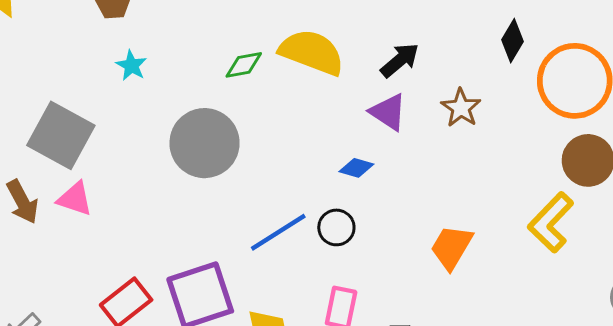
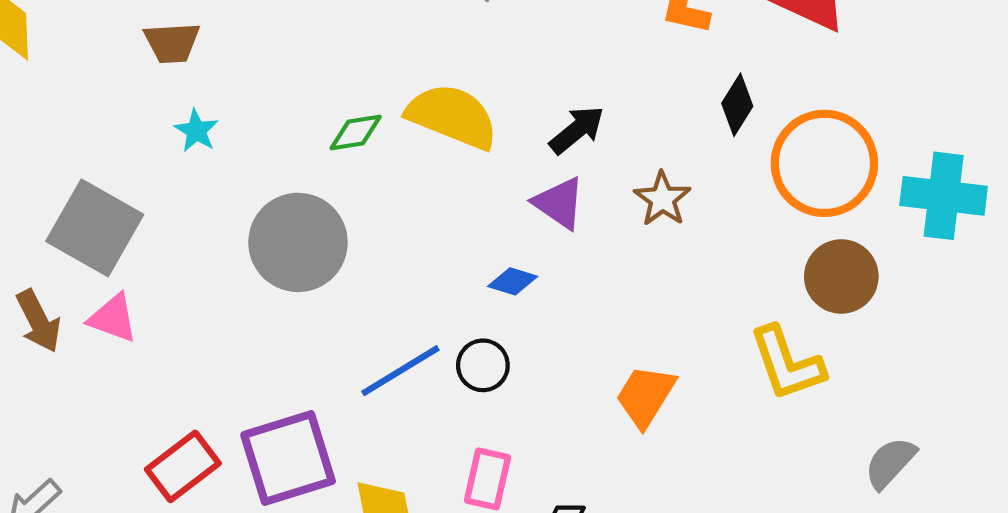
yellow L-shape: (551, 222) -> (787, 363), turned -64

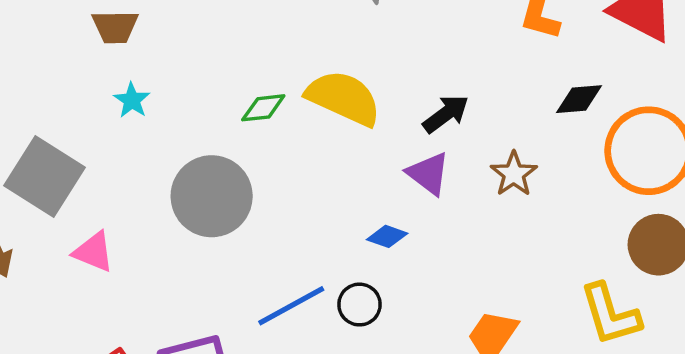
black diamond: (737, 105) -> (579, 99), turned 51
pink triangle: (113, 318) -> (94, 252), moved

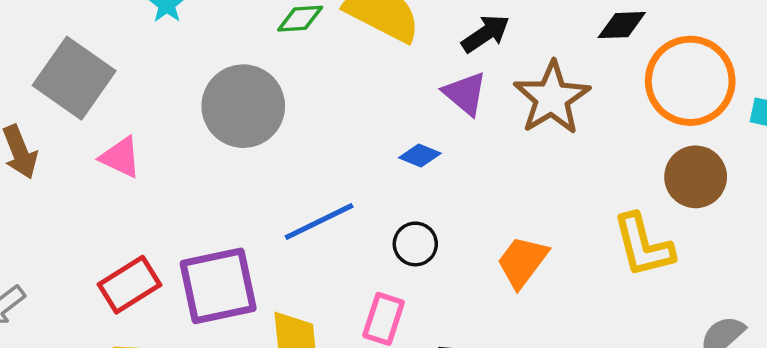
brown star: (514, 174) -> (552, 98), size x1.6
black circle: (359, 305) -> (415, 244), moved

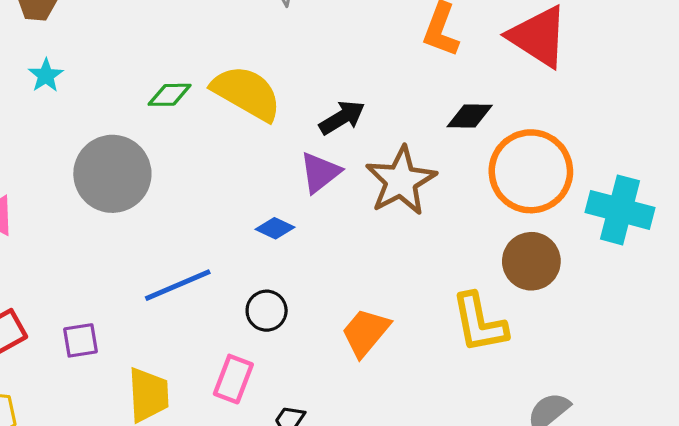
purple triangle: (465, 93) -> (320, 172), turned 39
purple square: (218, 286) -> (80, 340), size x0.5

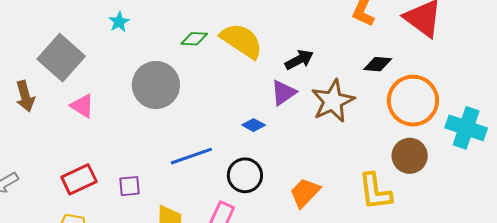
black circle: (267, 311) -> (245, 175), size x1.4

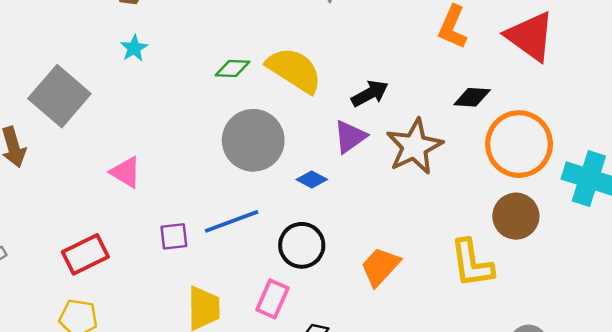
gray circle: (156, 85) -> (253, 140), moved
pink triangle: (82, 106) -> (126, 172), moved
purple square: (130, 186) -> (174, 236), moved

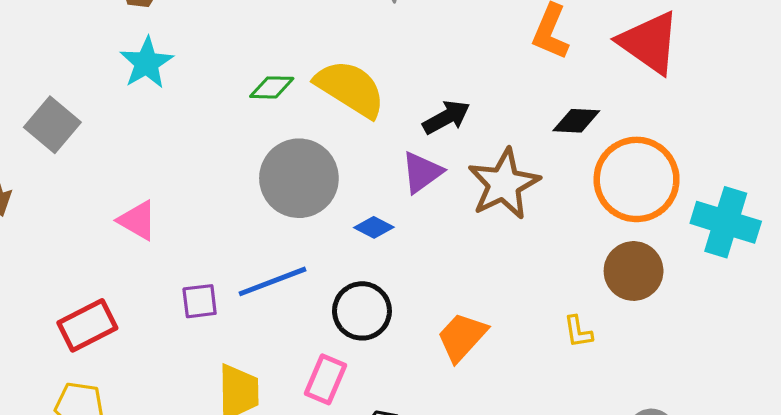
cyan star: (134, 48) -> (146, 63), size x1.5
gray square: (59, 96) -> (52, 125), size x0.7
yellow L-shape: (472, 263) -> (578, 332), size x0.5

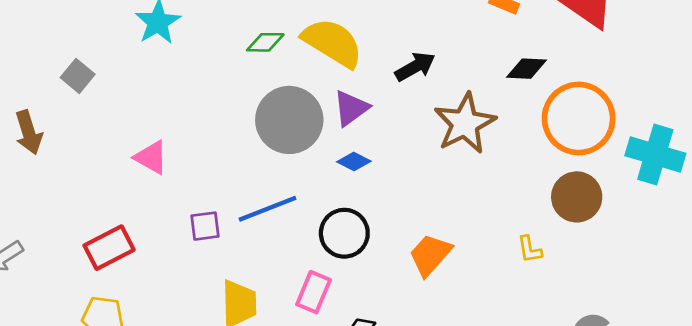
gray square: (52, 125) -> (78, 76), size x0.7
purple triangle: (422, 172) -> (351, 108), moved

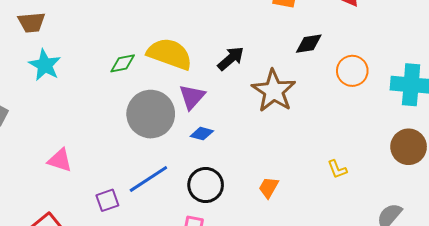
orange circle: (579, 118) -> (352, 71), size x0.6
brown circle: (577, 197) -> (409, 147), moved
orange trapezoid: (430, 255) -> (269, 187), size x0.7

